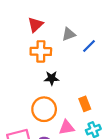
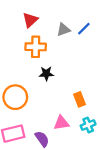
blue line: (89, 46) -> (84, 29), moved
orange circle: (44, 109) -> (15, 97), moved

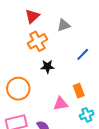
blue line: (84, 29) -> (83, 54), moved
orange cross: (36, 47) -> (37, 41), turned -30
pink triangle: (61, 123) -> (61, 104), moved

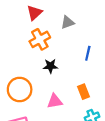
blue line: (83, 54) -> (88, 53), turned -32
pink triangle: (61, 104) -> (55, 101), moved

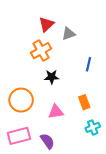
red triangle: (34, 13) -> (46, 24), moved

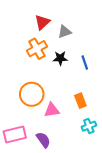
blue line: (88, 64) -> (85, 62), turned -32
black star: (52, 77) -> (60, 58), moved
orange circle: (21, 100) -> (32, 94), moved

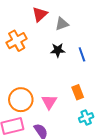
orange cross: (37, 49) -> (17, 41), moved
orange circle: (32, 94) -> (21, 100), moved
pink triangle: (52, 110) -> (49, 102), turned -49

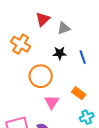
orange cross: (17, 41) -> (21, 44), turned -30
orange rectangle: (78, 92) -> (79, 93), turned -32
orange circle: (21, 100) -> (41, 76), moved

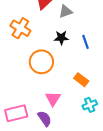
pink triangle: (52, 102) -> (53, 99), moved

